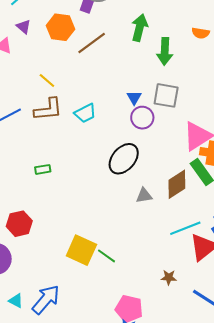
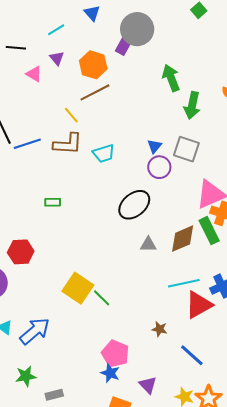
green arrow: (140, 28) -> (171, 78), turned -44
brown line: (92, 43) -> (95, 92), moved

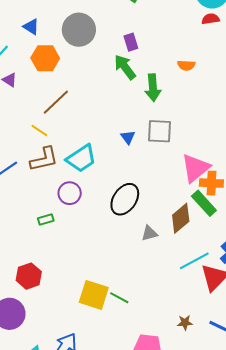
purple rectangle: (123, 46) -> (131, 42), moved, turned -30
orange hexagon: (93, 65) -> (45, 58), moved
cyan trapezoid: (104, 153) -> (81, 158), size x1.4
purple circle: (159, 167) -> (70, 193), moved
brown star: (160, 329) -> (185, 323), moved

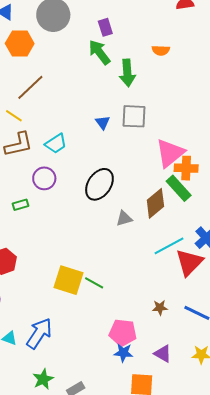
cyan trapezoid: (81, 158) -> (56, 144), size x0.7

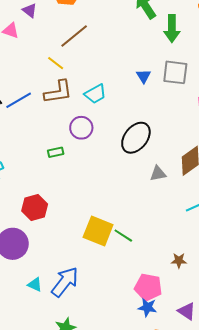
brown star: (160, 308) -> (179, 261), moved

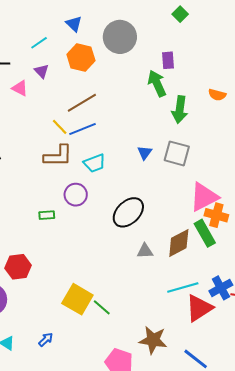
blue line: (19, 100) -> (83, 129), moved
brown star: (179, 261) -> (153, 340), size x1.8
blue arrow: (65, 282) -> (46, 340), moved, size x0.5

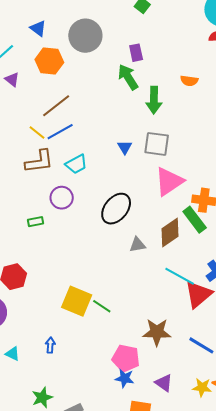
pink triangle: (204, 197) -> (169, 182), moved
cyan line: (183, 288) -> (180, 276), turned 52
blue arrow: (46, 340) -> (50, 345), turned -35

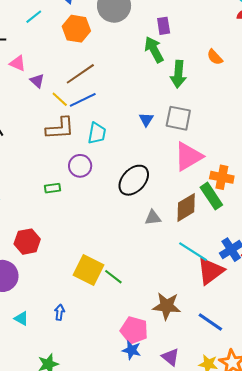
purple triangle: (12, 79) -> (37, 81), moved
orange semicircle: (189, 81) -> (215, 57), turned 36
cyan trapezoid: (76, 164) -> (97, 133), turned -55

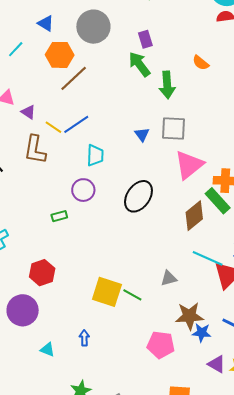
brown line: (80, 74) -> (74, 78), moved
brown L-shape: (60, 128) -> (35, 150), moved, turned 112
gray triangle: (153, 218) -> (169, 278), moved
blue star: (132, 350) -> (202, 333), moved
purple triangle: (170, 357) -> (217, 364), moved

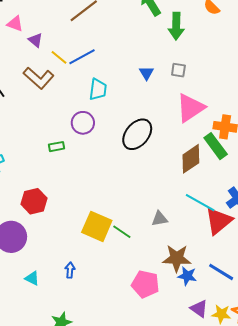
gray square: (173, 129) -> (178, 70), size x0.6
brown L-shape: (35, 150) -> (39, 78), turned -64

